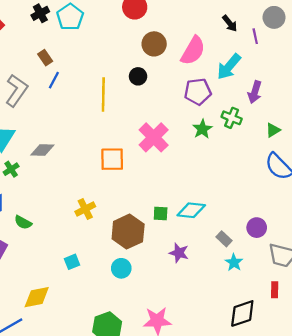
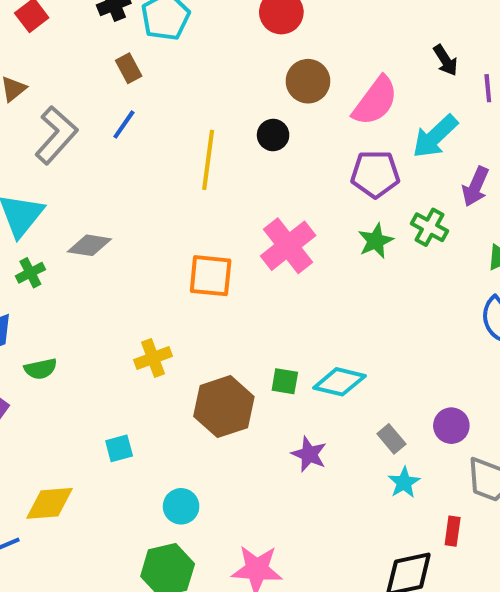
brown rectangle: (45, 58) -> (129, 68), moved
green semicircle: (23, 222) -> (41, 369), turned -48
cyan circle: (121, 268) -> (181, 506), moved
red rectangle: (275, 290) -> (453, 531), moved

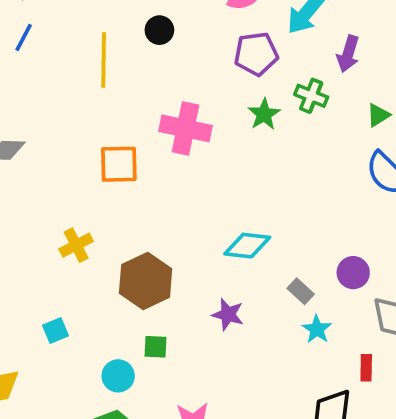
pink cross: (288, 246) -> (185, 128), turned -33
green square: (285, 381) -> (156, 347), moved

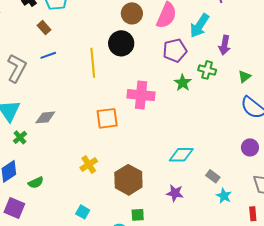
black circle: (159, 30) -> (121, 43), size x1.6
blue line: (24, 37) -> (48, 55), turned 49
purple circle: (353, 273) -> (250, 147), moved
cyan square: (56, 331) -> (83, 212), turned -32

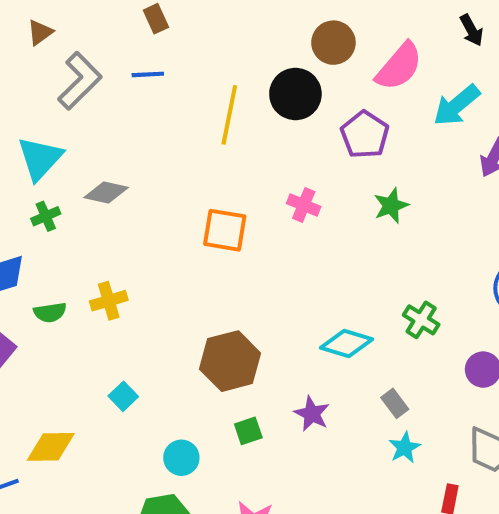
purple pentagon: (175, 51) -> (365, 135), moved, turned 30
green cross: (207, 70) -> (421, 320), moved
pink cross: (141, 95) -> (304, 205), size x0.6
yellow cross: (89, 165) -> (109, 301), moved
green square: (138, 215) -> (248, 431), moved, turned -32

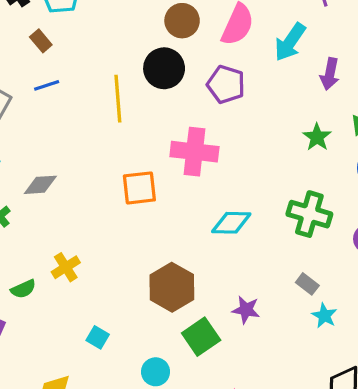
pink cross: (304, 205) -> (194, 152), size x1.8
green star: (391, 206) -> (317, 137), moved
green cross: (421, 320) -> (309, 214), size x1.5
cyan diamond: (347, 344) -> (231, 223), moved
green square: (248, 431) -> (201, 337), size x1.6

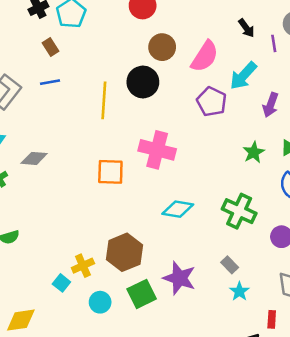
purple pentagon: (226, 84) -> (212, 102), moved
yellow cross: (66, 267) -> (83, 266), moved
purple star: (246, 310) -> (179, 278), size x1.5
cyan circle: (156, 372) -> (100, 302), moved

